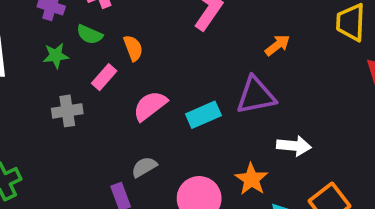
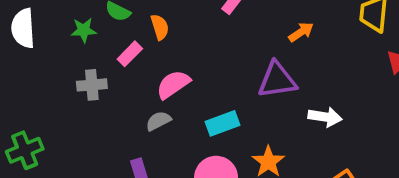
cyan rectangle: (203, 115) -> (223, 123), moved
white arrow: (294, 146) -> (325, 117), moved
gray semicircle: (144, 167) -> (158, 121), moved

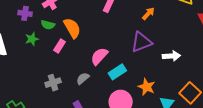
orange semicircle: (160, 27) -> (72, 28), size x1.5
pink semicircle: (173, 84) -> (99, 56), moved
gray cross: (92, 85) -> (53, 83), moved

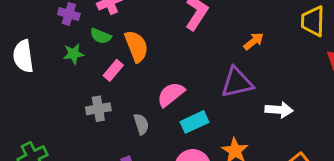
gray semicircle: (83, 78) -> (141, 124), turned 104
gray cross: (53, 83) -> (98, 109), moved

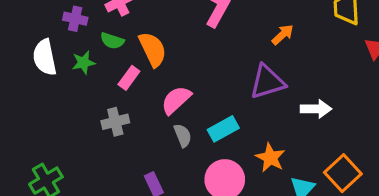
white semicircle: (23, 56) -> (45, 57), moved
pink semicircle: (171, 94) -> (176, 100), moved
gray semicircle: (141, 124) -> (183, 135), moved

